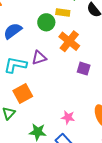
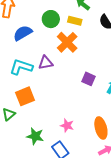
green circle: (46, 22) -> (51, 19), moved
orange cross: (69, 41) -> (67, 42), moved

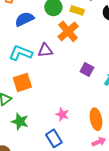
green star: (35, 136) -> (20, 122), moved

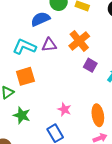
blue semicircle: (24, 19) -> (40, 19), moved
orange cross: (68, 31) -> (79, 41), moved

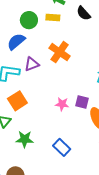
purple square: (90, 65) -> (82, 102), moved
pink star: (64, 109) -> (62, 104), moved

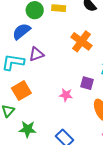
orange cross: (60, 52) -> (81, 41), moved
purple square: (82, 102) -> (87, 83), moved

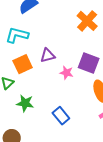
purple triangle: (36, 54) -> (48, 55), moved
purple square: (87, 83) -> (89, 63), size x1.5

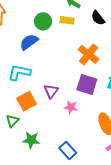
purple triangle: (48, 55) -> (51, 91), turned -35
purple square: (89, 63) -> (87, 85), moved

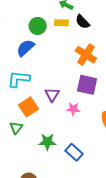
black semicircle: (98, 18) -> (82, 22), moved
green star: (31, 140) -> (47, 142), moved

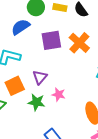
purple square: (87, 85) -> (51, 40), moved, turned -30
green star: (47, 142) -> (36, 102), moved

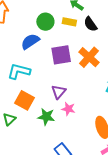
purple triangle: (40, 77) -> (59, 92), moved
orange square: (15, 86) -> (24, 100), turned -36

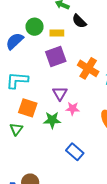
yellow rectangle: (69, 22) -> (57, 33), moved
blue semicircle: (30, 41) -> (15, 41), moved
orange cross: (89, 57) -> (88, 68), moved

